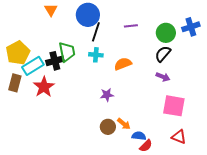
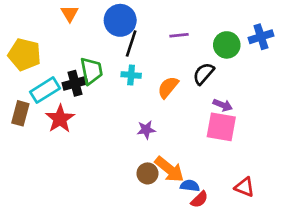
yellow pentagon: (18, 53) -> (24, 54), moved, turned -30
black semicircle: (163, 54) -> (204, 74), moved
orange semicircle: (123, 64) -> (168, 87), turned -30
pink square: (174, 106) -> (221, 127), moved
orange arrow: (124, 124) -> (169, 169), size x1.6

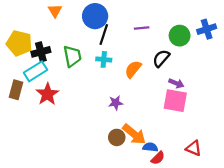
black cross: (75, 83) -> (41, 52), moved

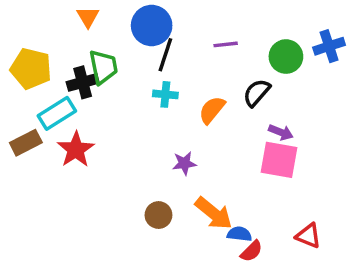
black cross: (41, 52) -> (83, 82), moved
green trapezoid: (72, 56) -> (103, 67), moved
brown rectangle: (16, 90) -> (26, 143), turned 48
brown circle: (117, 137) -> (158, 215), moved

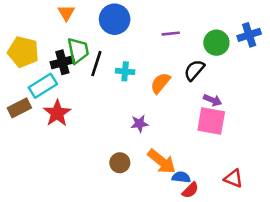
black line: (165, 55) -> (96, 64), moved

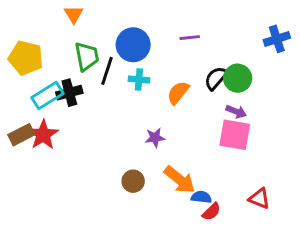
blue circle: (115, 19) -> (133, 45), moved
green circle: (216, 43) -> (238, 78), moved
black cross: (62, 62) -> (69, 93), moved
brown rectangle: (19, 108) -> (21, 135), moved
red star: (57, 113) -> (43, 135), moved

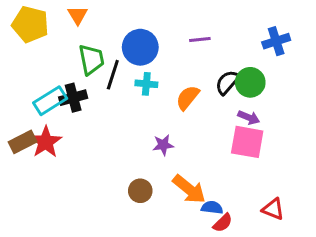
blue cross: (277, 39) -> (276, 41), moved
yellow pentagon: (26, 58) -> (30, 24), moved

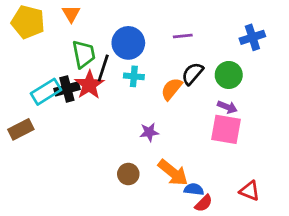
black semicircle: (227, 82) -> (192, 74), moved
red star: (46, 142) -> (89, 85), moved

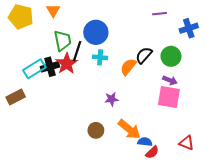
purple line: (183, 36) -> (159, 14), moved

